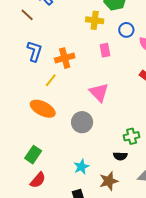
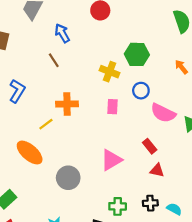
brown line: (27, 15) -> (54, 60), moved
blue L-shape: (34, 51) -> (17, 91), moved
pink triangle: (99, 92) -> (111, 160), moved, turned 30

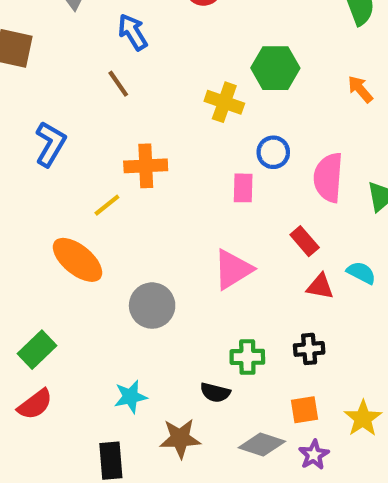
blue circle: (141, 91) -> (273, 152), moved
pink rectangle: (112, 107) -> (243, 188), moved
pink semicircle: (163, 113) -> (328, 177), turned 70
cyan semicircle: (174, 209) -> (361, 273), moved

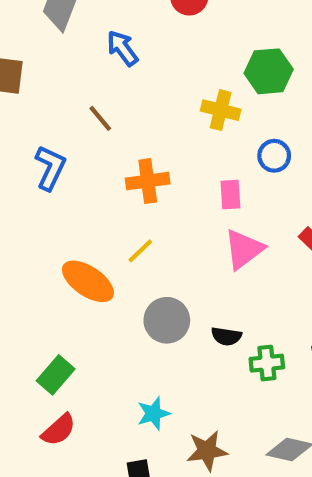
brown line: (118, 84) -> (100, 118), moved
pink rectangle: (243, 188) -> (230, 195), moved
yellow line: (107, 205) -> (140, 251), moved
pink triangle: (233, 269) -> (244, 249), moved
black semicircle: (215, 393) -> (226, 336), moved

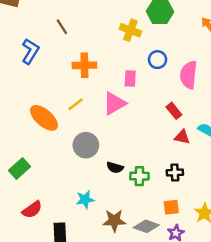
pink triangle: (244, 249) -> (114, 103), moved
black semicircle: (226, 336) -> (115, 168), moved
cyan star: (153, 414) -> (85, 199), moved
red semicircle: (59, 430) -> (32, 210), moved
brown star: (207, 451) -> (114, 221), moved

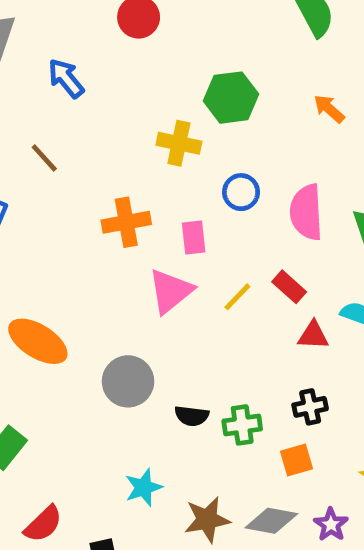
orange cross: (84, 65) -> (126, 222), moved
yellow line: (76, 104) -> (237, 297), moved
orange square: (171, 207) -> (296, 460), moved

